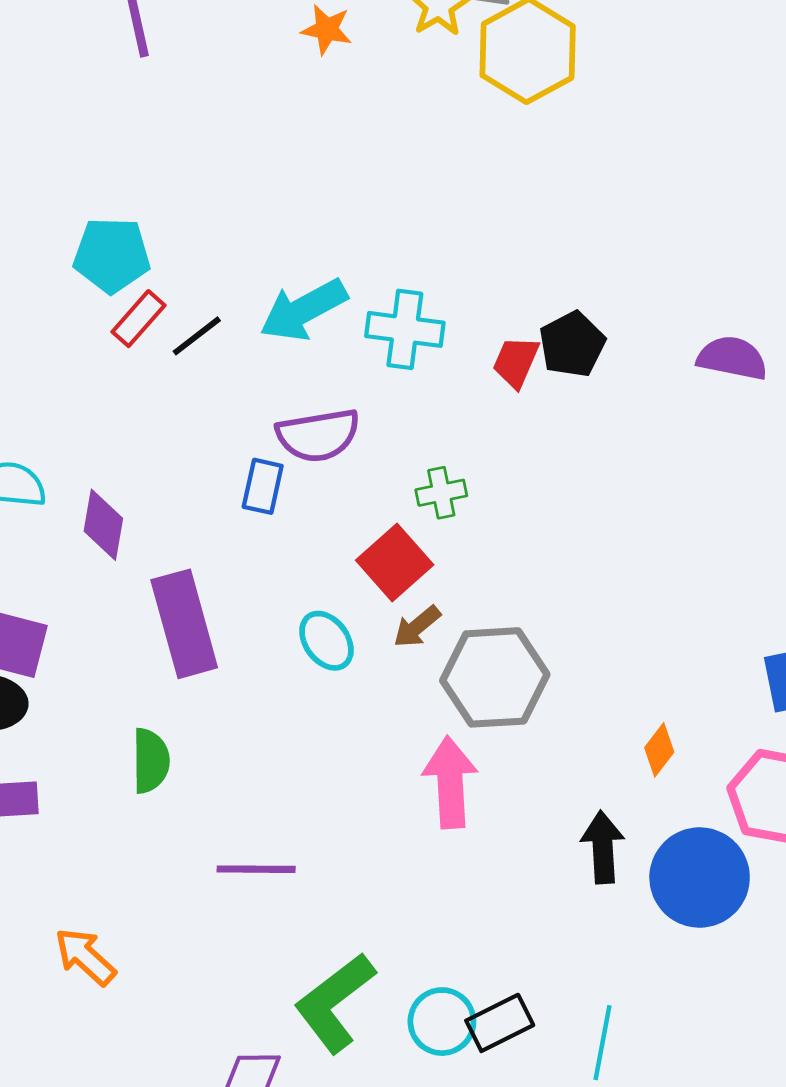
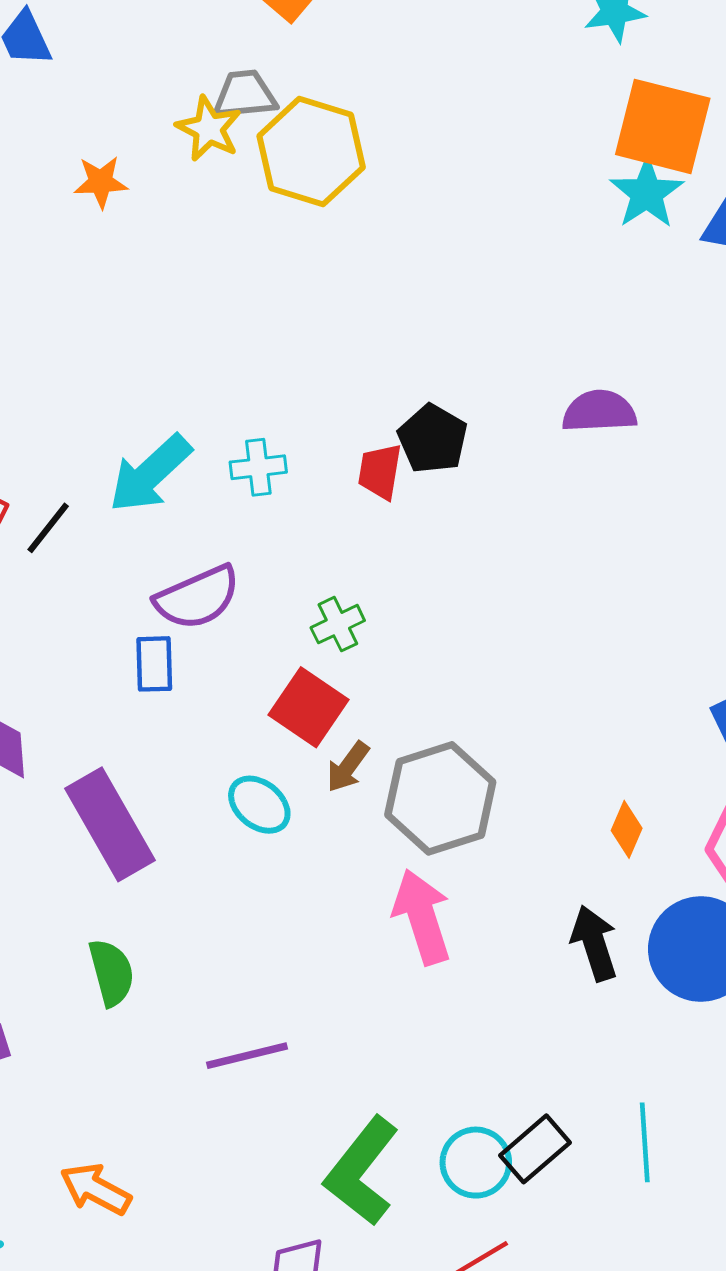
cyan cross: (405, 329) -> (258, 467), size x0.7

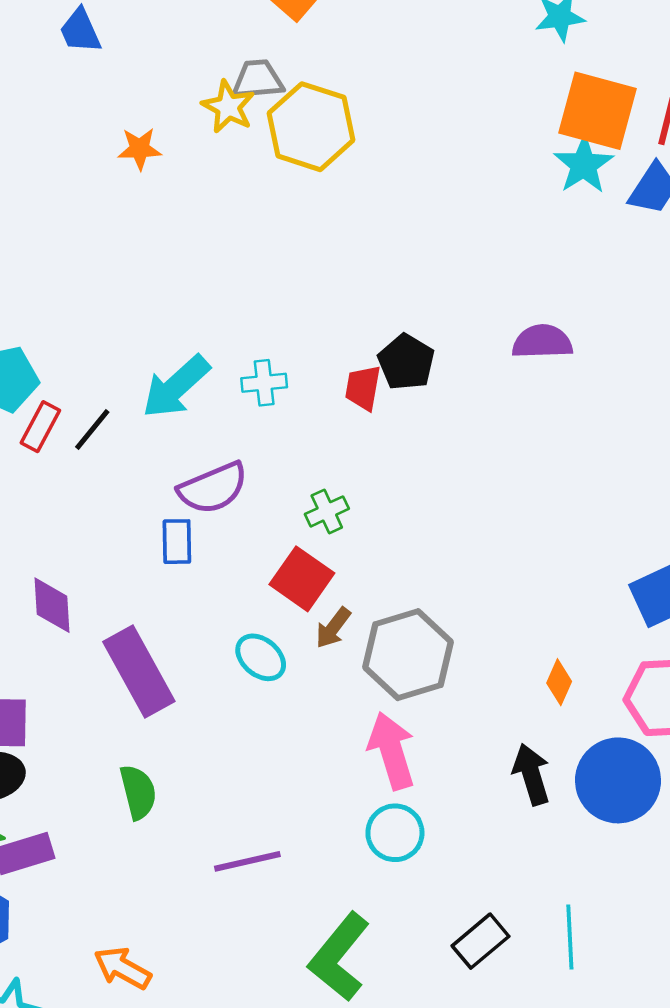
cyan circle: (476, 1163) -> (395, 833), moved

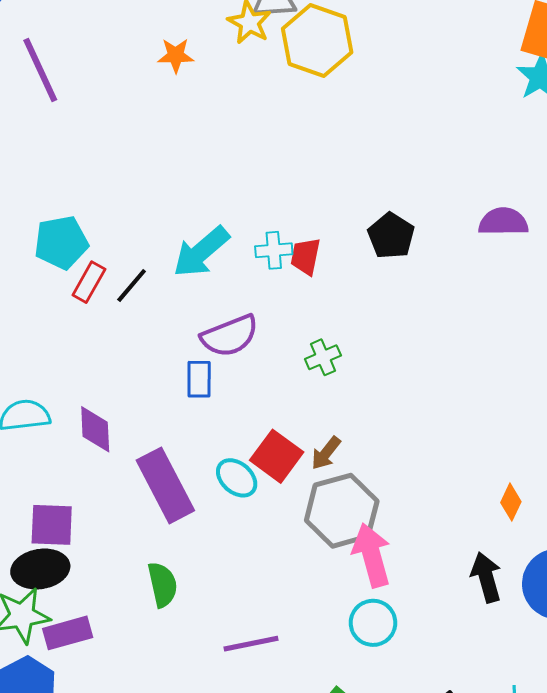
red trapezoid: (363, 388) -> (305, 256), moved
red square: (302, 579) -> (277, 456), moved
gray hexagon: (408, 655) -> (342, 511), moved
cyan ellipse: (261, 657) -> (237, 478), moved

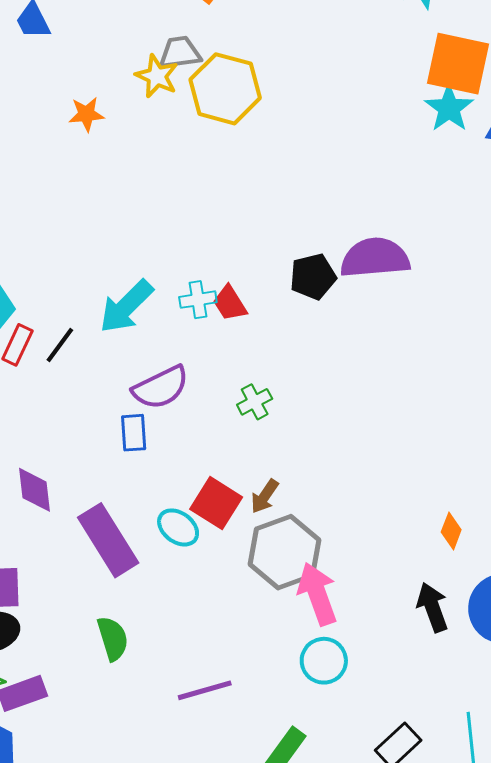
purple semicircle: (503, 222) -> (375, 258), moved, size x1.4
black pentagon: (391, 236) -> (313, 277), turned 30
red trapezoid: (305, 256) -> (230, 303), turned -39

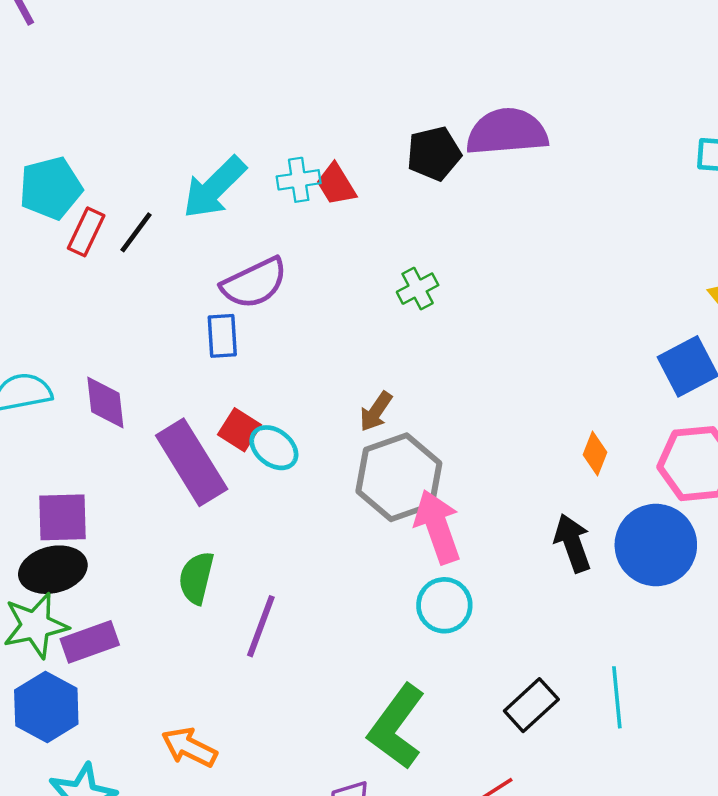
green cross: (255, 402) -> (418, 289), moved
red square: (216, 503) -> (239, 430), moved, size x0.7
green semicircle: (113, 639) -> (196, 578), turned -150
purple line: (205, 690) -> (261, 626), moved, turned -54

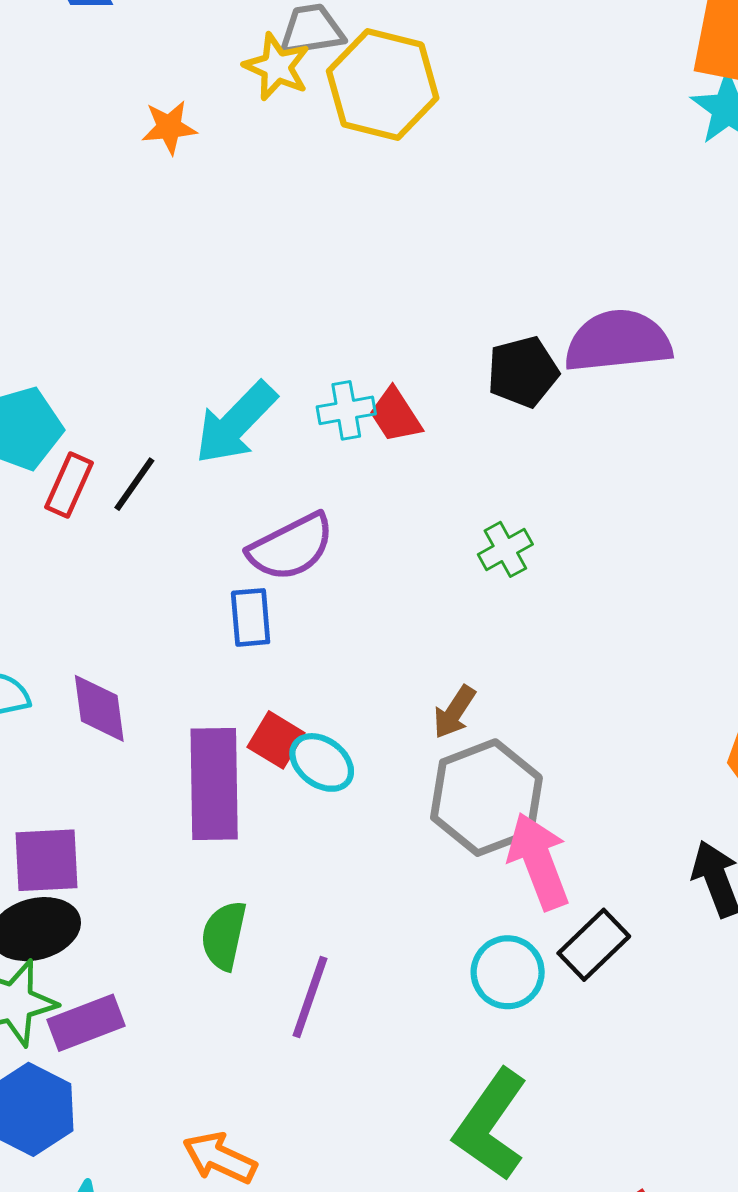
purple rectangle: (192, 462) -> (214, 784), turned 32
cyan circle: (444, 605) -> (508, 972), moved
black rectangle: (531, 705) -> (594, 945), moved

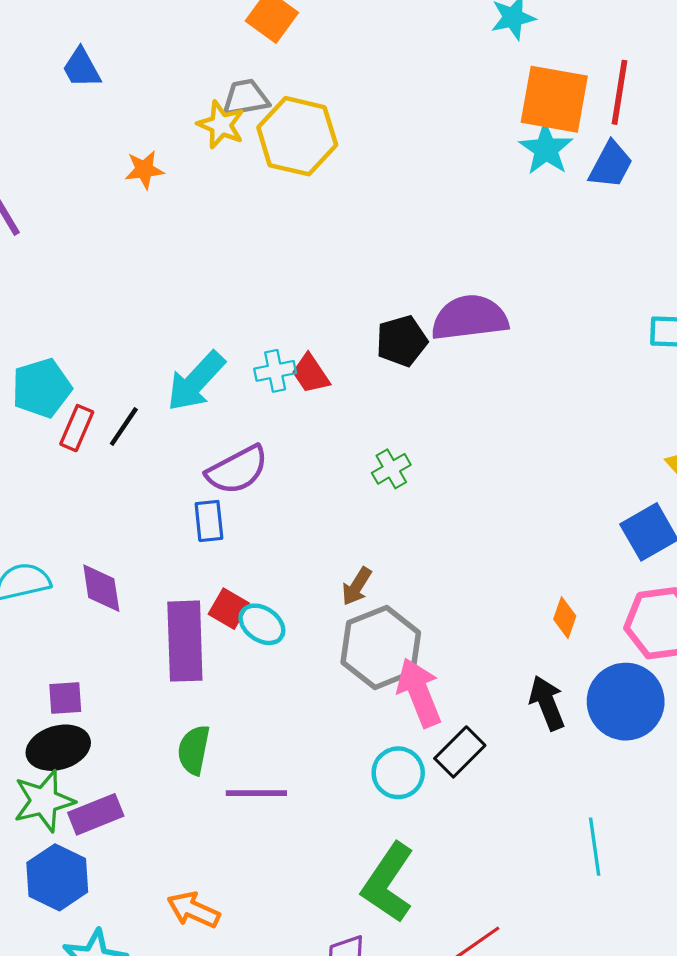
purple square: (47, 860) -> (65, 698), size x0.7
purple line: (310, 997) -> (256, 793), turned 72

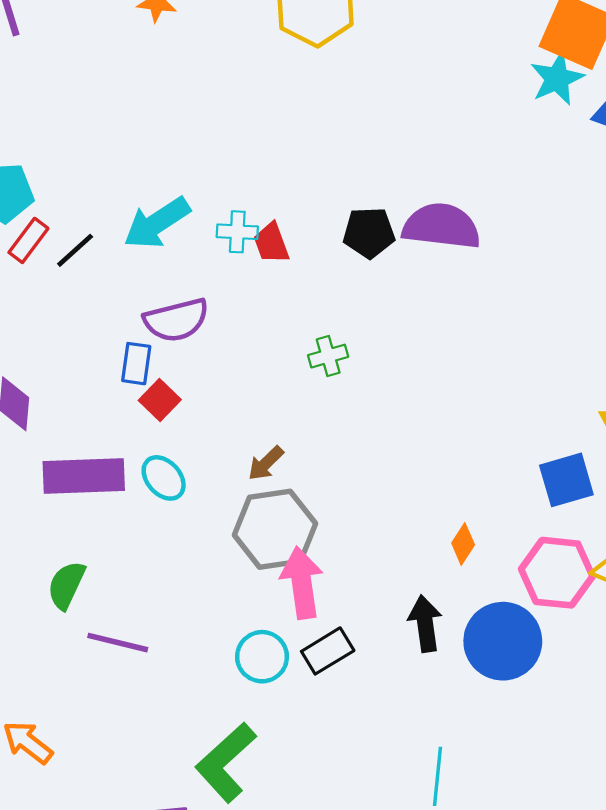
red square: (229, 609) -> (160, 400), moved
purple rectangle: (185, 641) -> (84, 476), turned 76

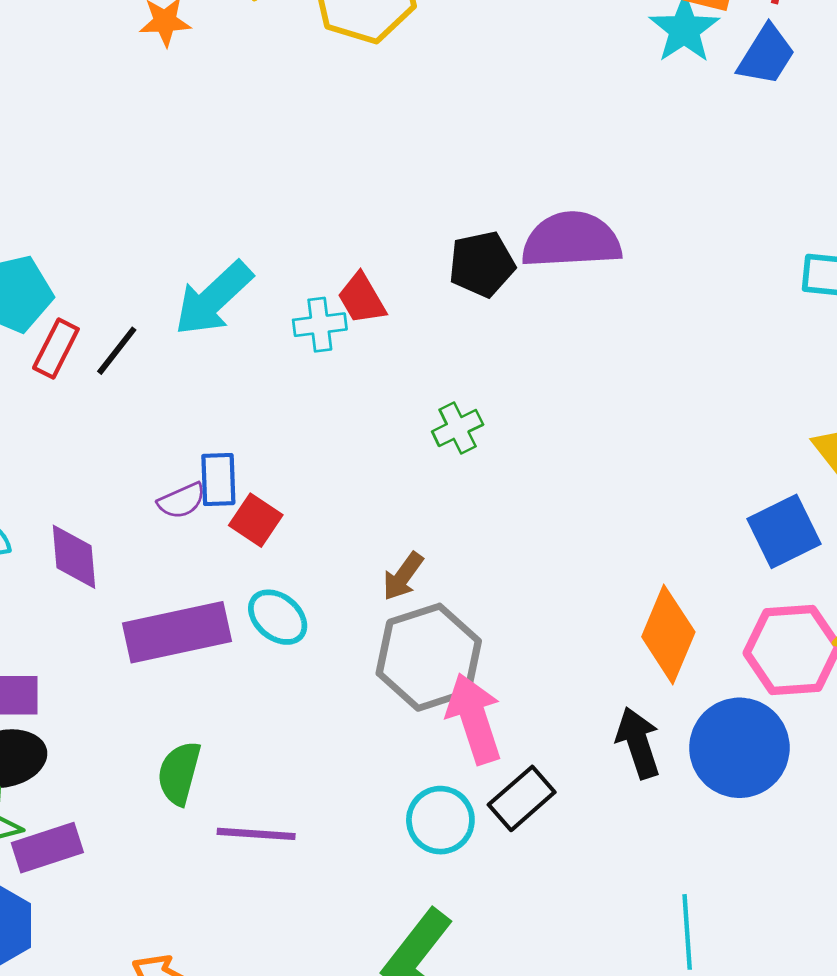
cyan cross: (237, 232) -> (320, 325), moved
purple semicircle: (176, 320) -> (182, 501), moved, size x0.6
orange diamond: (463, 544) -> (668, 634), size x1.8

